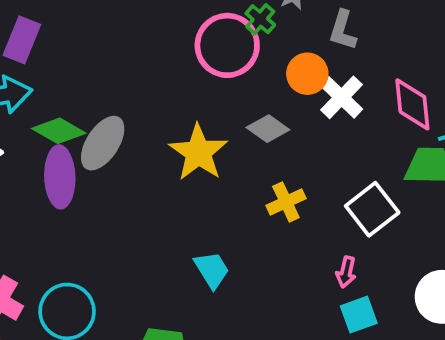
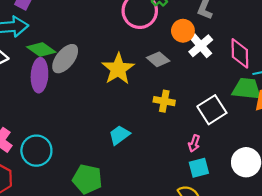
yellow cross: (286, 202) -> (164, 101), turned 30
cyan trapezoid: (212, 270) -> (119, 135), turned -100

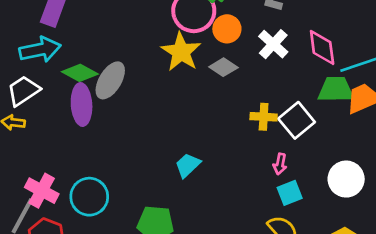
orange circle: (183, 31) -> (227, 29), moved
yellow star: (118, 69) -> (181, 52), moved
yellow cross: (164, 101) -> (264, 117), moved

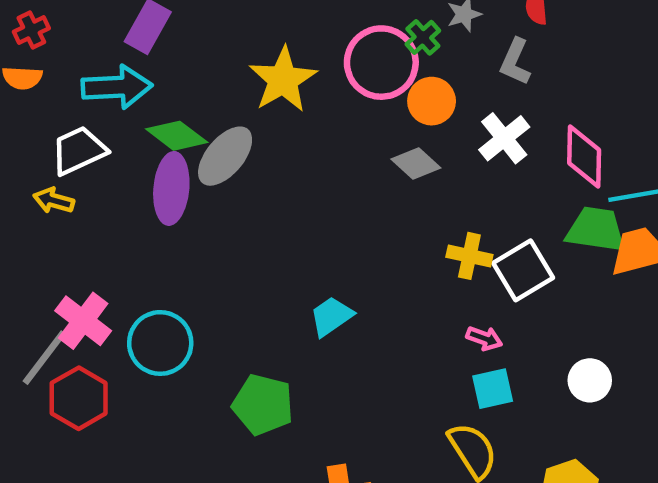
yellow star: (181, 52) -> (283, 80), moved
pink arrow: (280, 164) -> (484, 338), turned -90
white circle: (346, 179) -> (590, 380), size x0.7

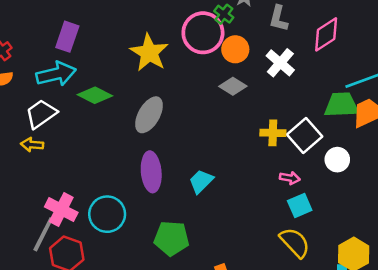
gray ellipse: (225, 156) -> (149, 115), moved
pink diamond: (584, 157) -> (326, 34), moved, turned 66
purple ellipse: (171, 188) -> (151, 172), moved
white circle: (590, 380) -> (337, 160), moved

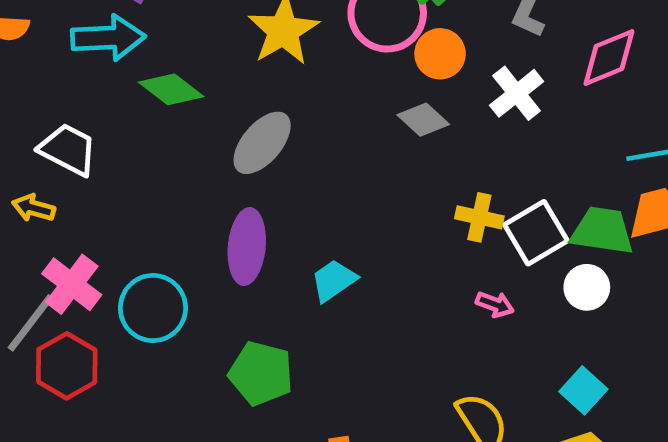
green trapezoid: (342, 105) -> (602, 231), moved
white trapezoid: (41, 114) -> (68, 150), moved, turned 52
yellow arrow: (32, 145) -> (34, 208), moved
cyan square: (300, 205) -> (583, 390), moved, turned -35

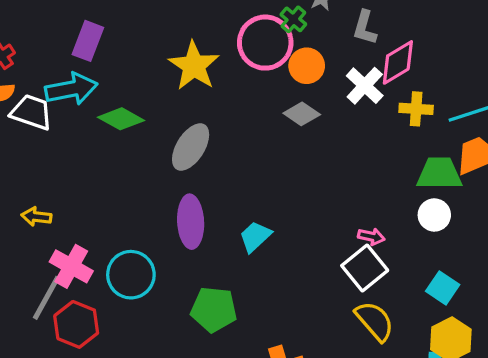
pink diamond: (609, 58) -> (398, 62), moved
white trapezoid: (68, 150) -> (31, 112), moved
yellow cross: (479, 217) -> (416, 109), moved
white square: (536, 233) -> (365, 268), moved

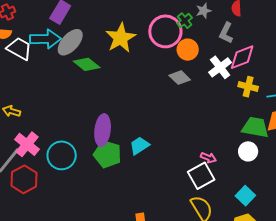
green diamond: (121, 119) -> (87, 64), moved
gray ellipse: (191, 147) -> (70, 42), moved
green pentagon: (214, 309) -> (107, 154), moved

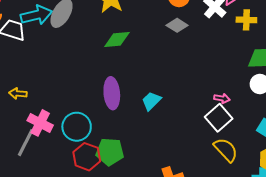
green diamond: (87, 64) -> (117, 40), moved, turned -32
green pentagon: (107, 154) -> (110, 152), moved
red hexagon: (24, 179) -> (87, 157), moved

